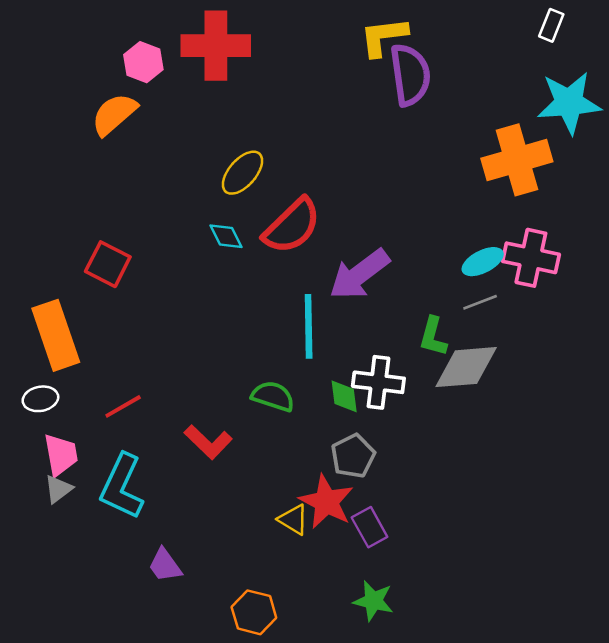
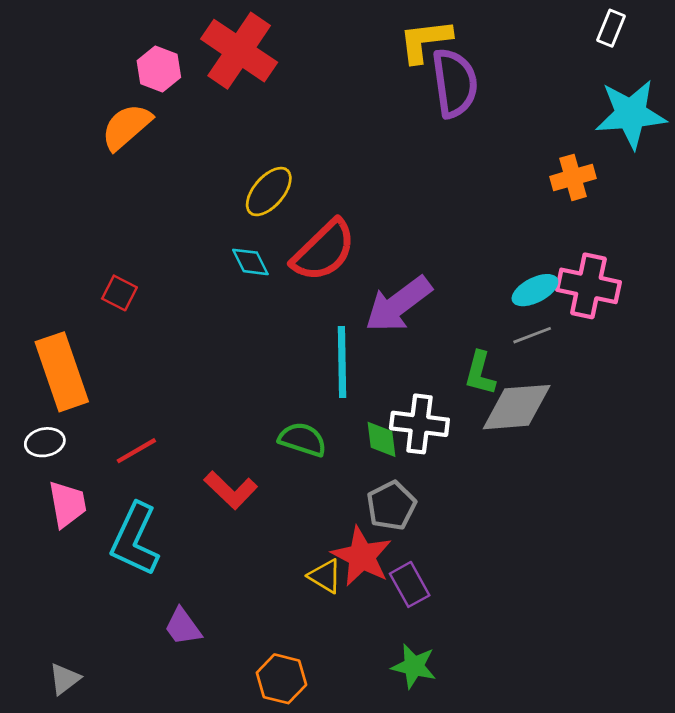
red cross: (216, 46) -> (239, 51), turned 34
orange cross: (517, 160) -> (573, 177), size x0.6
red square: (108, 264) -> (119, 293), size x0.7
gray triangle: (58, 489) -> (65, 679), moved

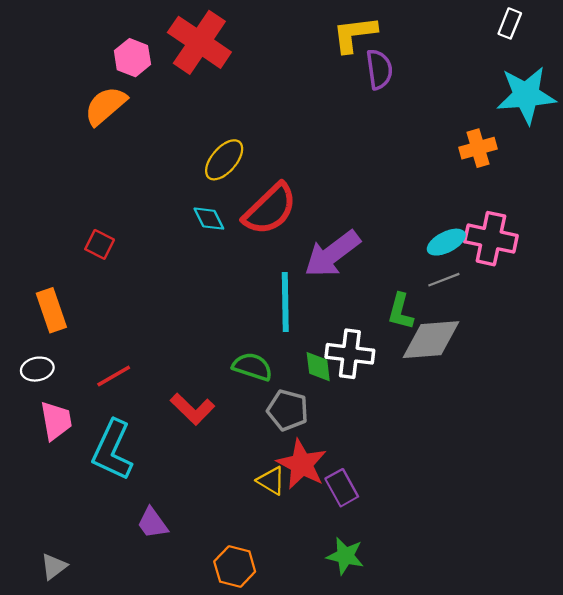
purple semicircle: (455, 83) -> (379, 69), size x0.7
orange rectangle: (62, 372) -> (51, 310), size x0.7
gray pentagon: (391, 506) -> (288, 410), moved, turned -30

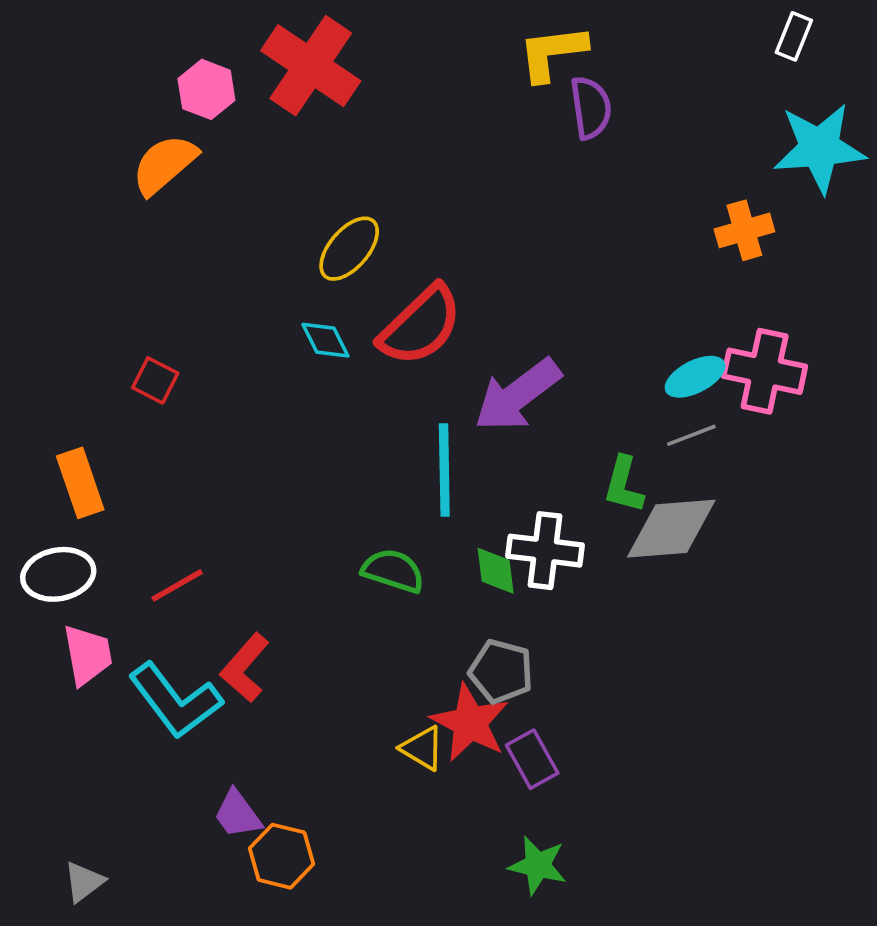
white ellipse: (37, 369) -> (58, 574), size x1.4
red L-shape: (192, 409) -> (245, 668), moved, turned 87
gray pentagon: (288, 410) -> (501, 671), moved
cyan L-shape: (112, 450) -> (175, 701), turned -62
orange hexagon: (235, 566) -> (281, 856), moved

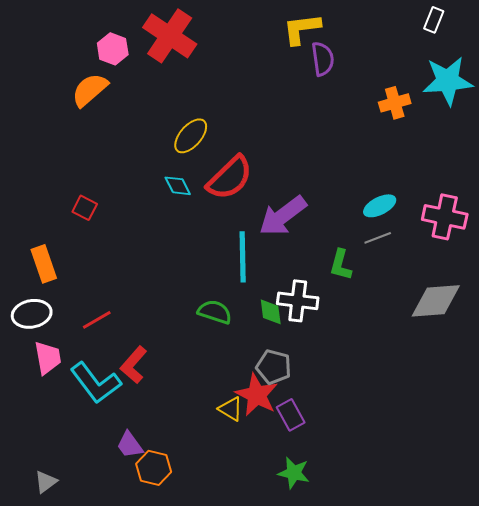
orange cross: (744, 230) -> (395, 103), moved
pink cross: (765, 371) -> (445, 217), moved
gray diamond: (671, 529) -> (436, 301), moved

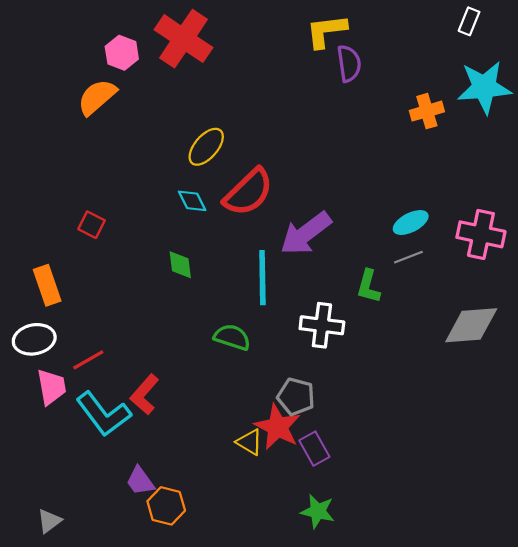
green diamond: (271, 312) -> (180, 265), moved
red line: (97, 320) -> (88, 360), moved

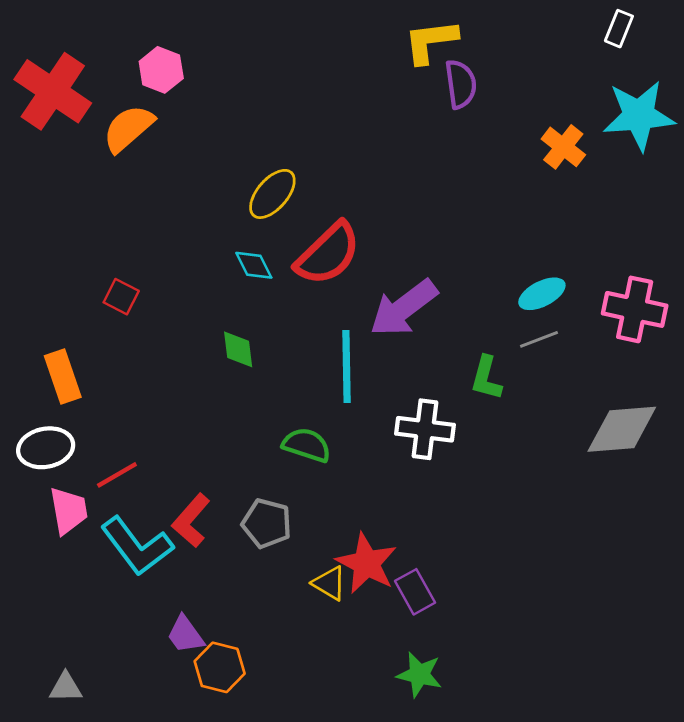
red cross: (183, 39) -> (53, 91), moved
orange cross: (427, 111) -> (563, 147), turned -36
gray pentagon: (296, 397) -> (267, 523), moved
gray triangle: (49, 521) -> (66, 687), turned 36

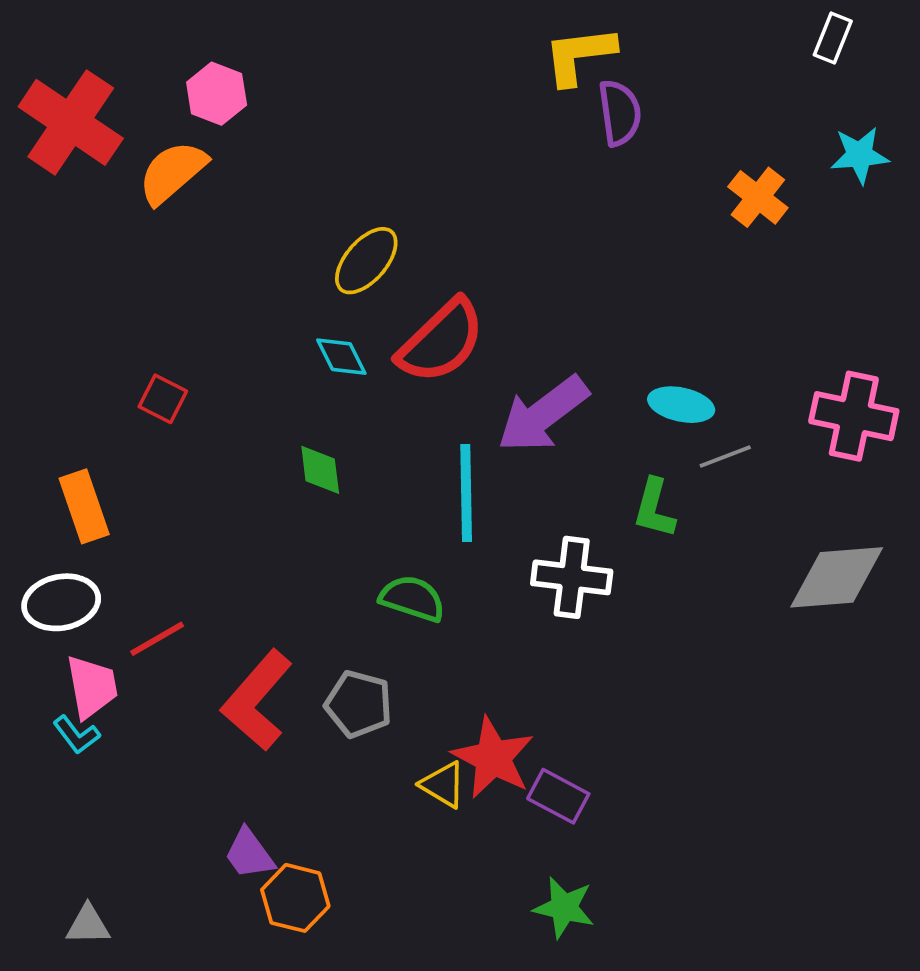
cyan star: (639, 116) -> (860, 155), size x0.6
cyan ellipse: (542, 294) -> (681, 405), moved, turned 39
red L-shape: (191, 521) -> (257, 700), size x1.4
cyan L-shape: (137, 546) -> (76, 735), moved, size x0.5
purple rectangle: (415, 592) -> (558, 796), turned -33

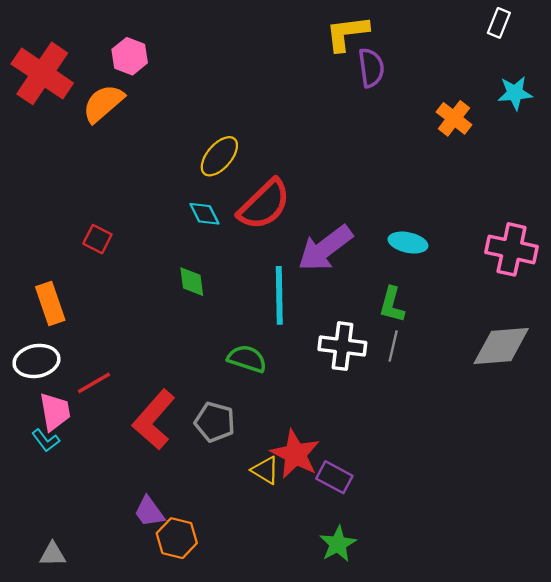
gray line: (725, 456) -> (393, 346), moved, turned -56
green star: (564, 908) -> (338, 544), turned 30

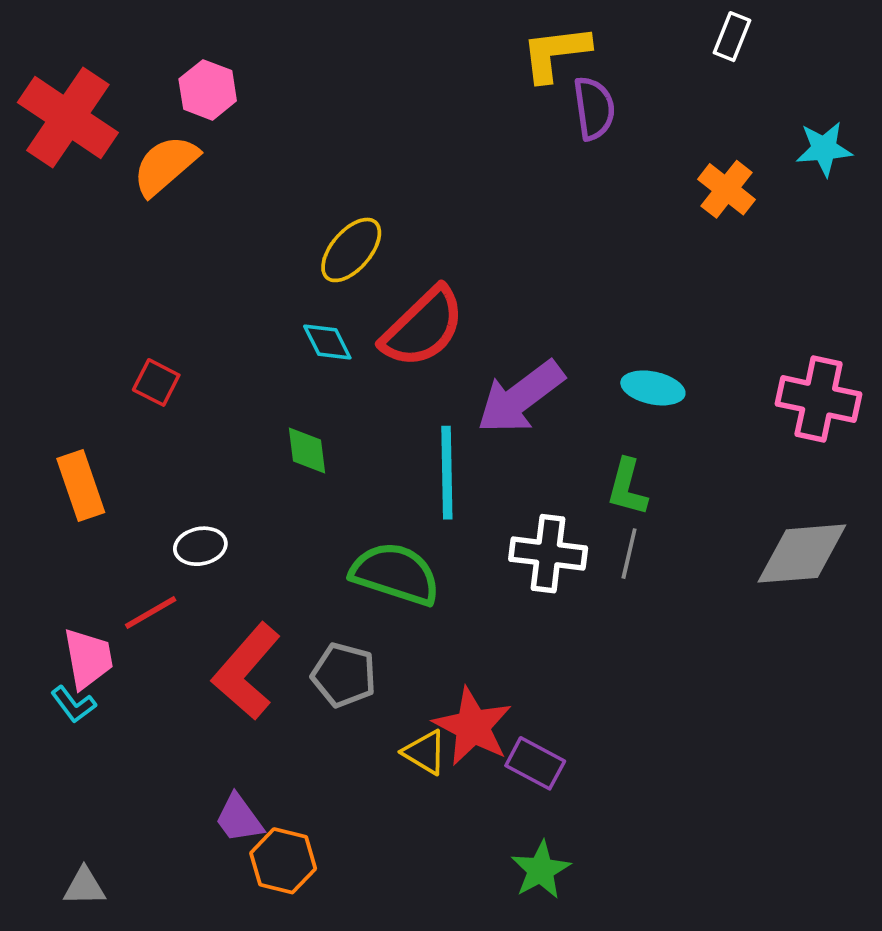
white rectangle: (499, 23) -> (732, 37), moved
green semicircle: (247, 359) -> (395, 574), size x1.4
white ellipse: (36, 361) -> (200, 546), moved, size x0.7

